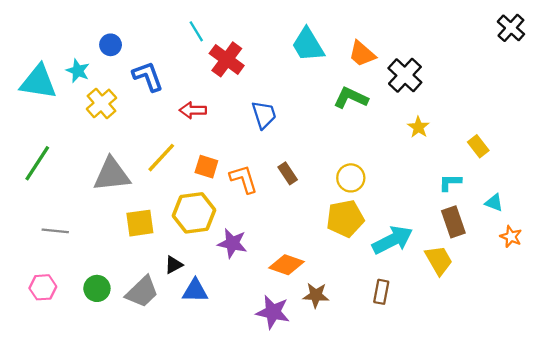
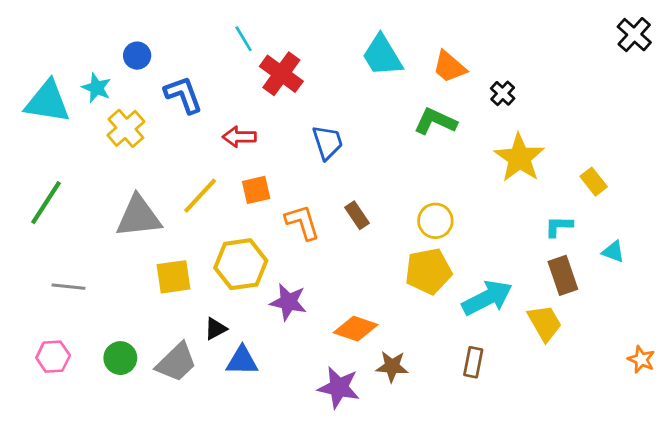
black cross: (405, 75) -> (503, 93), size x0.6
yellow star: (418, 127) -> (519, 158), size x1.8
orange square: (206, 167) -> (256, 190), moved, turned -30
orange star: (511, 237) -> (641, 359), moved

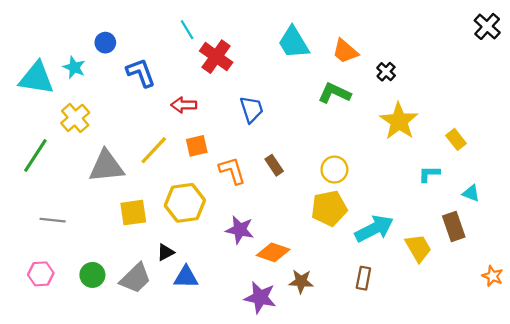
yellow cross: (126, 128) -> (75, 118), moved
brown rectangle: (563, 275) -> (454, 227), moved
purple star: (288, 302) -> (240, 230), moved

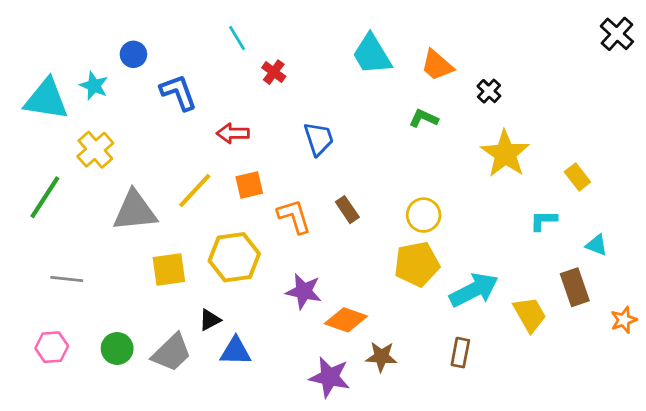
red cross: (216, 57) -> (274, 72), size x0.6
green L-shape: (334, 93) -> (424, 118), size x0.7
orange star: (493, 276) -> (624, 320), moved, turned 30

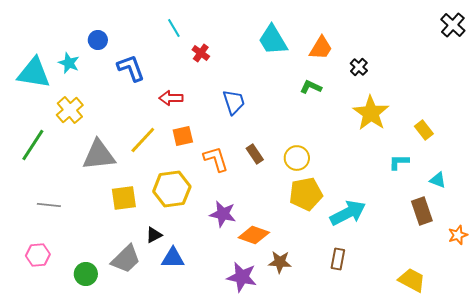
orange trapezoid: (437, 65) -> (321, 48), turned -100
yellow circle: (424, 215) -> (297, 158), moved
yellow trapezoid: (530, 314) -> (412, 280), moved, turned -32
green circle: (117, 348) -> (86, 274), moved

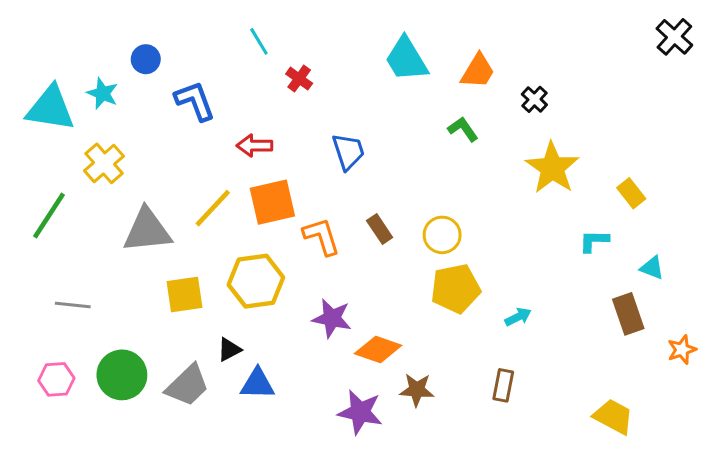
green L-shape: (311, 87) -> (463, 129), turned 30
orange square: (183, 136) -> (272, 202), size x1.5
cyan arrow: (348, 213) -> (518, 317), size x0.5
green circle: (86, 274) -> (122, 375), moved, size x1.4

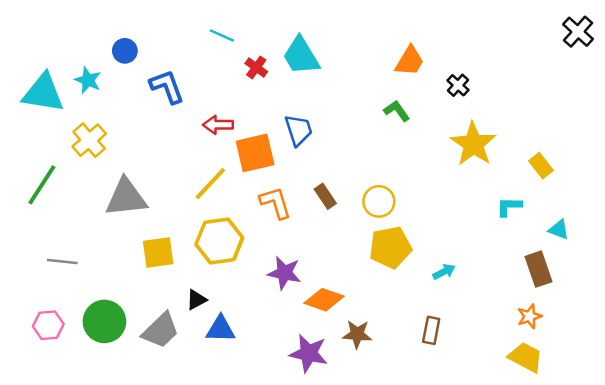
cyan line: (259, 41) -> (222, 36), turned -35
cyan trapezoid: (406, 59) -> (301, 56), moved
orange square: (272, 202) -> (255, 153), moved
yellow line: (213, 208) -> (210, 184), moved
orange star: (682, 350) -> (529, 316), moved

